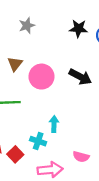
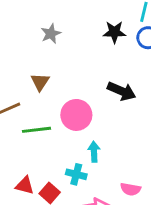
pink circle: (42, 77) -> (76, 115), moved

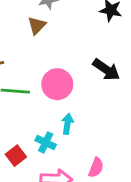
brown triangle: (40, 82) -> (37, 26), moved
pink semicircle: (131, 189) -> (96, 168), turned -90

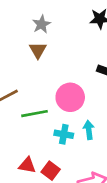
cyan cross: (46, 142) -> (64, 134), moved

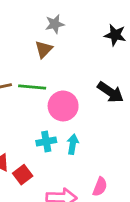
green line: (35, 114) -> (32, 87), moved
cyan cross: (64, 134) -> (46, 142), turned -36

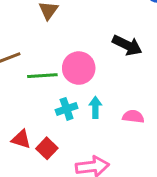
green line: (32, 87) -> (42, 76), moved
pink semicircle: (100, 187) -> (133, 117), moved, turned -96

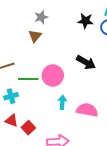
cyan cross: (67, 109) -> (11, 96), moved
pink semicircle: (133, 117) -> (87, 110), size x1.5

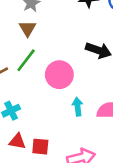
green line: (28, 79) -> (26, 60), moved, turned -42
red square: (28, 128) -> (40, 147), turned -32

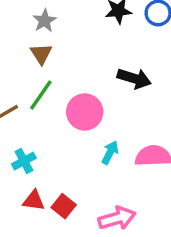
cyan arrow: (78, 107) -> (110, 153), turned 36
red square: (40, 147) -> (64, 206), turned 36

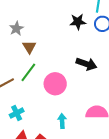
gray star: (45, 21) -> (16, 29), moved
cyan arrow: (110, 153) -> (62, 121), moved, turned -32

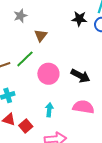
brown triangle: (29, 47) -> (41, 35), moved
black arrow: (86, 64) -> (80, 76), moved

